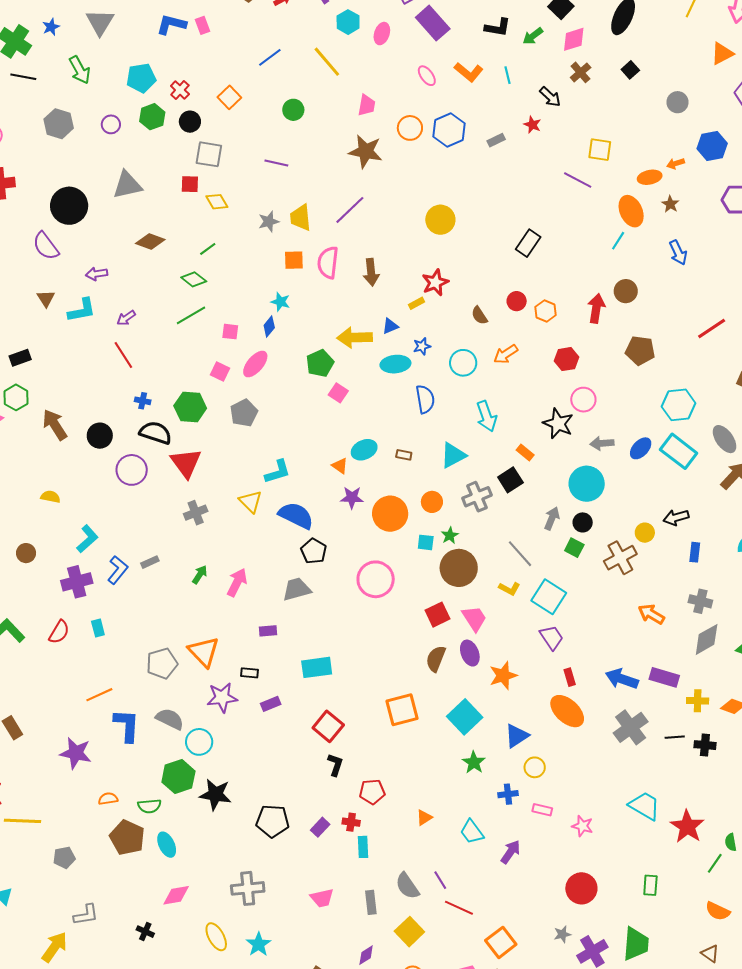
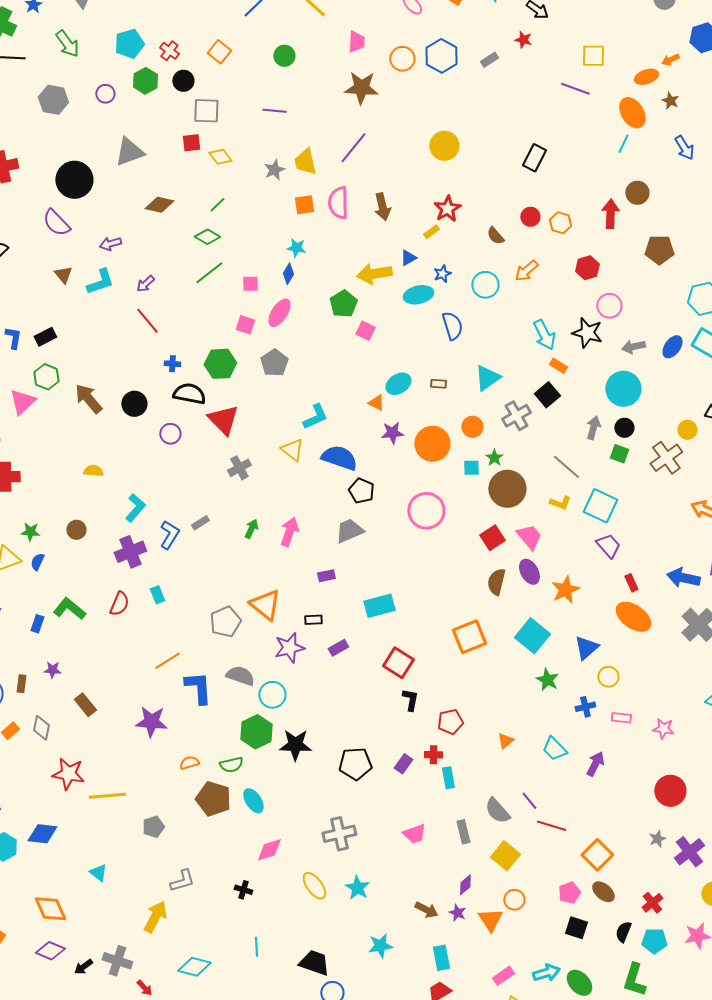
cyan arrow: (486, 416) -> (544, 335), moved
purple circle: (132, 470) -> (170, 434), size x0.7

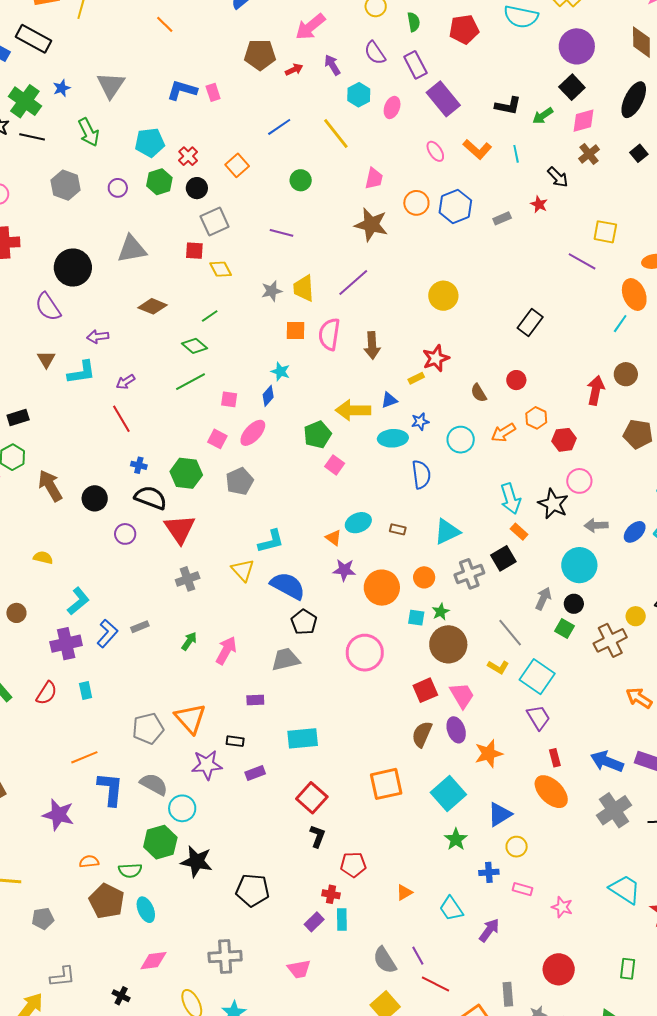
gray square: (206, 111) -> (215, 221), turned -36
orange hexagon: (560, 223) -> (536, 418), moved
purple rectangle: (403, 764) -> (314, 922), moved
gray rectangle: (463, 832) -> (508, 994), moved

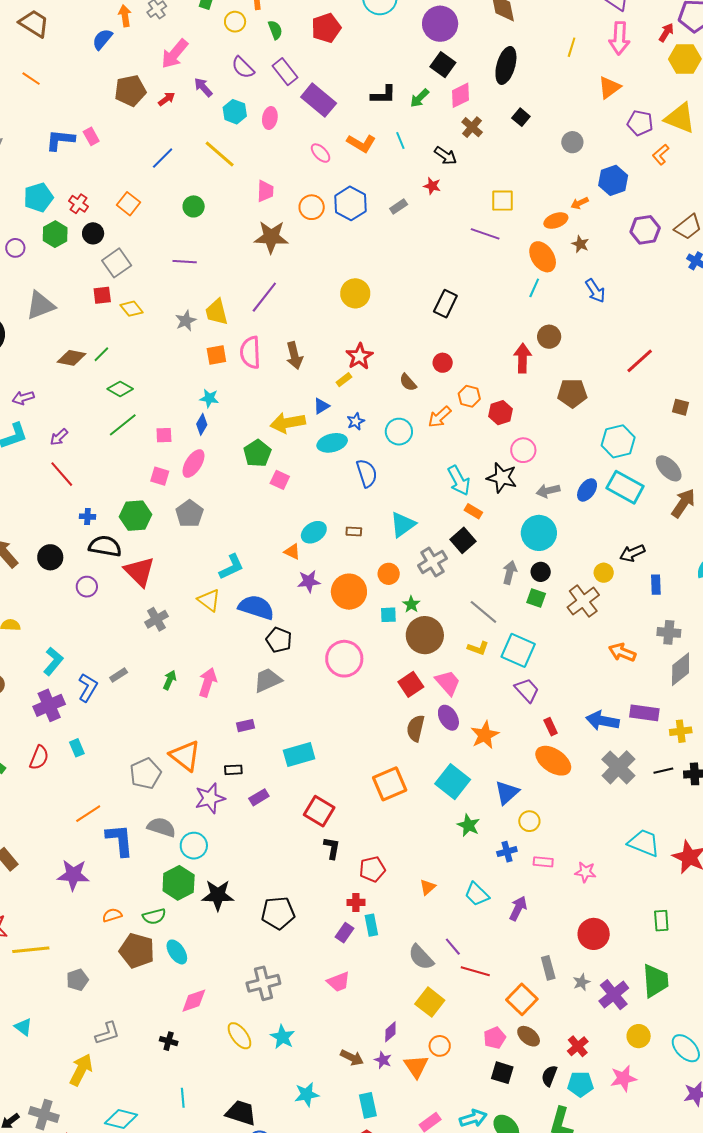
green line: (210, 316) -> (101, 354), moved

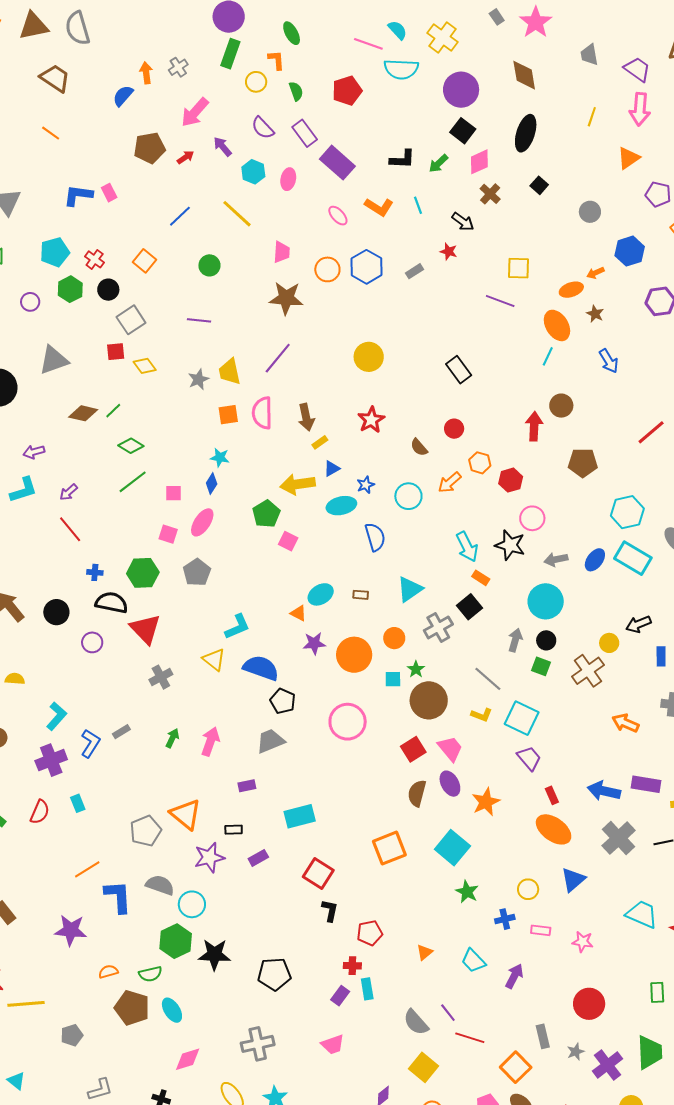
black rectangle: (445, 304) -> (459, 370), turned -64
yellow rectangle: (344, 380) -> (320, 442), moved
blue triangle: (507, 793) -> (573, 880), moved

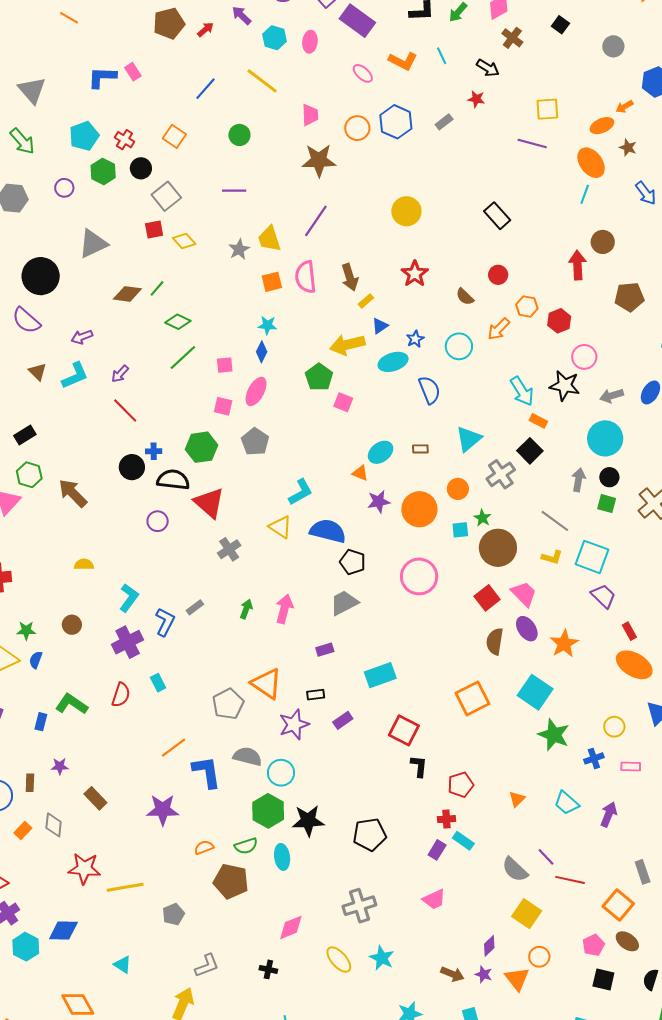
black circle: (56, 612) -> (132, 467), moved
green star: (467, 892) -> (554, 735), size x1.4
cyan rectangle: (367, 989) -> (463, 841), turned -40
cyan ellipse: (172, 1010) -> (282, 857), moved, turned 30

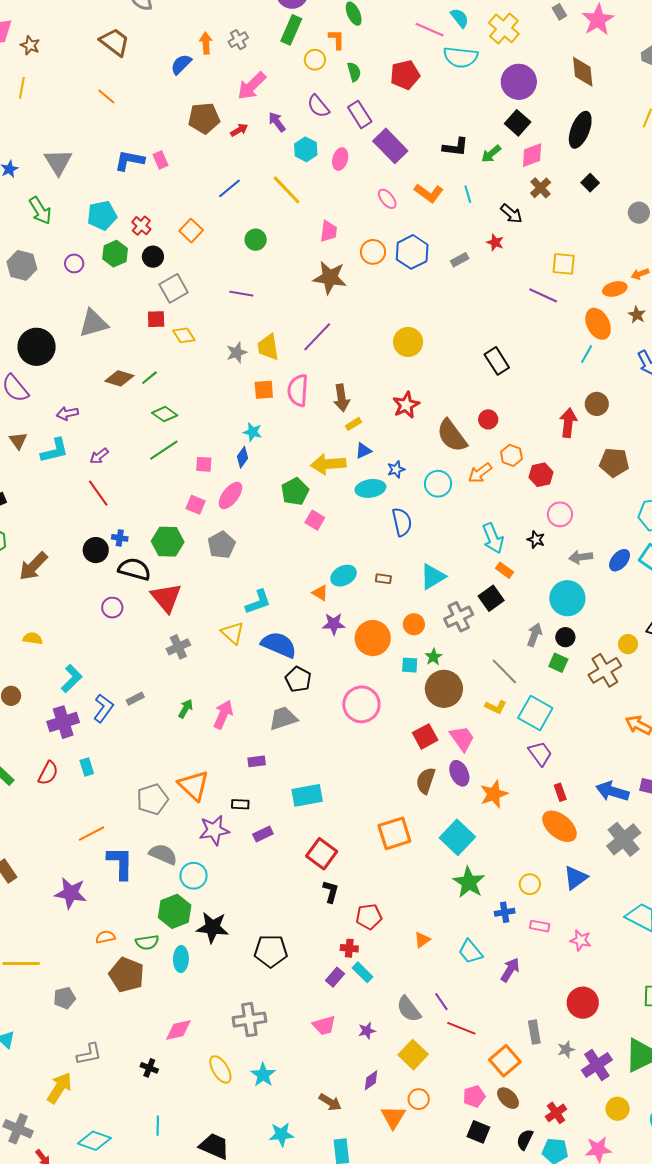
brown semicircle: (465, 297) -> (452, 436), size x1.8
black star: (565, 386) -> (536, 540), size x0.6
brown arrow: (73, 493) -> (33, 566), turned -100
purple star: (484, 974) -> (367, 1031), moved, turned 30

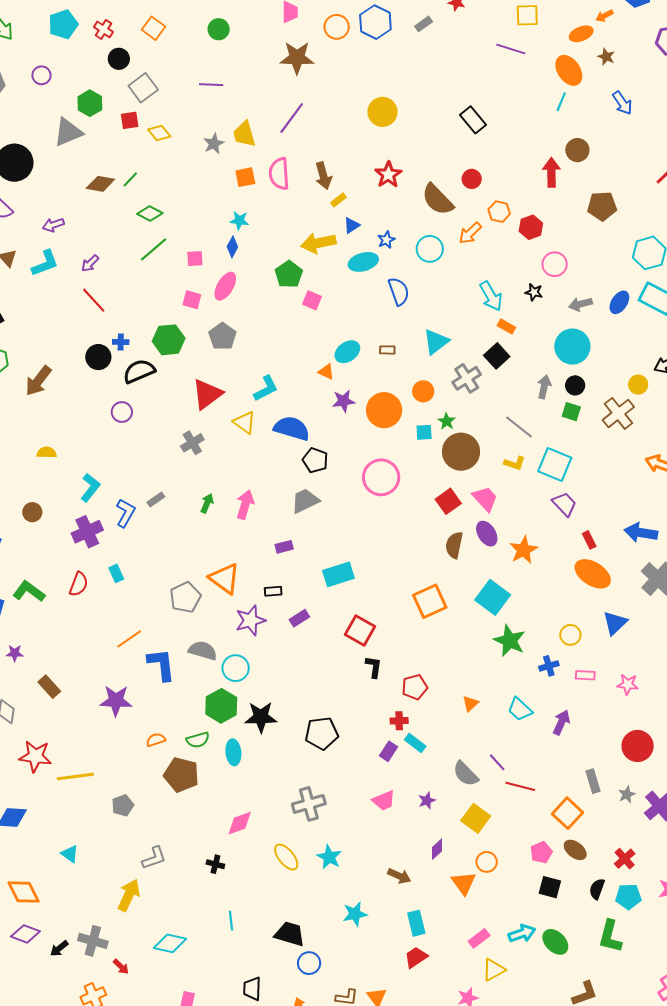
green hexagon: (115, 254) -> (90, 103), moved
black semicircle: (134, 569) -> (139, 371), turned -32
red triangle: (166, 598) -> (207, 394), moved, turned 40

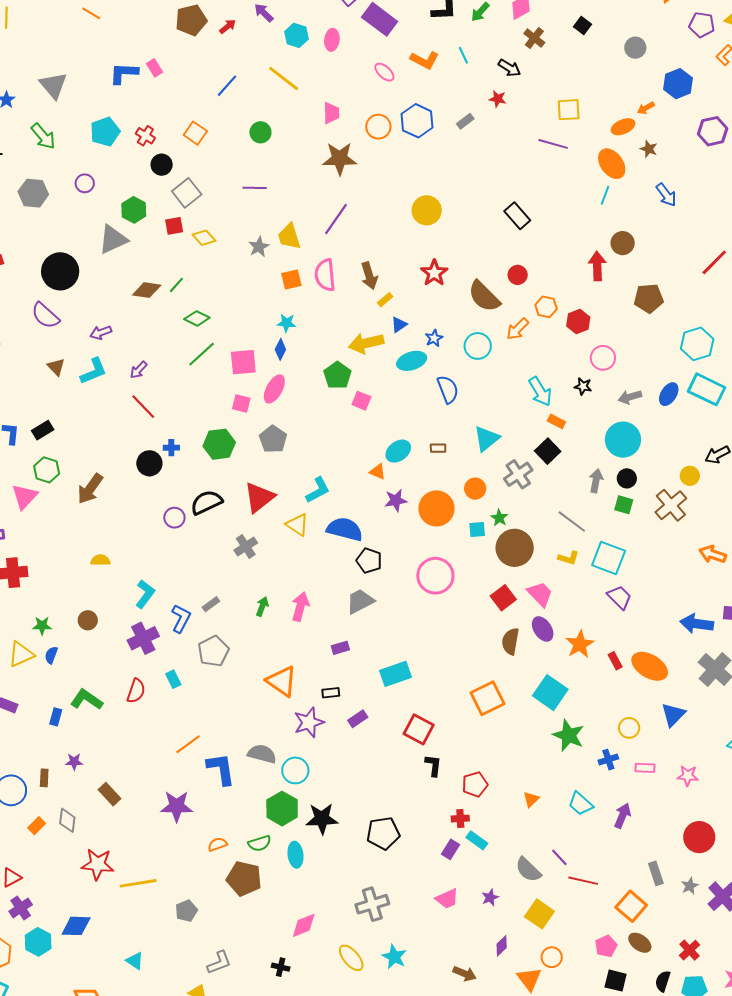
pink square: (195, 259) -> (243, 362), size x1.6
black semicircle: (139, 371) -> (206, 502), moved
red rectangle: (589, 540) -> (615, 661), moved
gray pentagon: (185, 597) -> (213, 651), moved

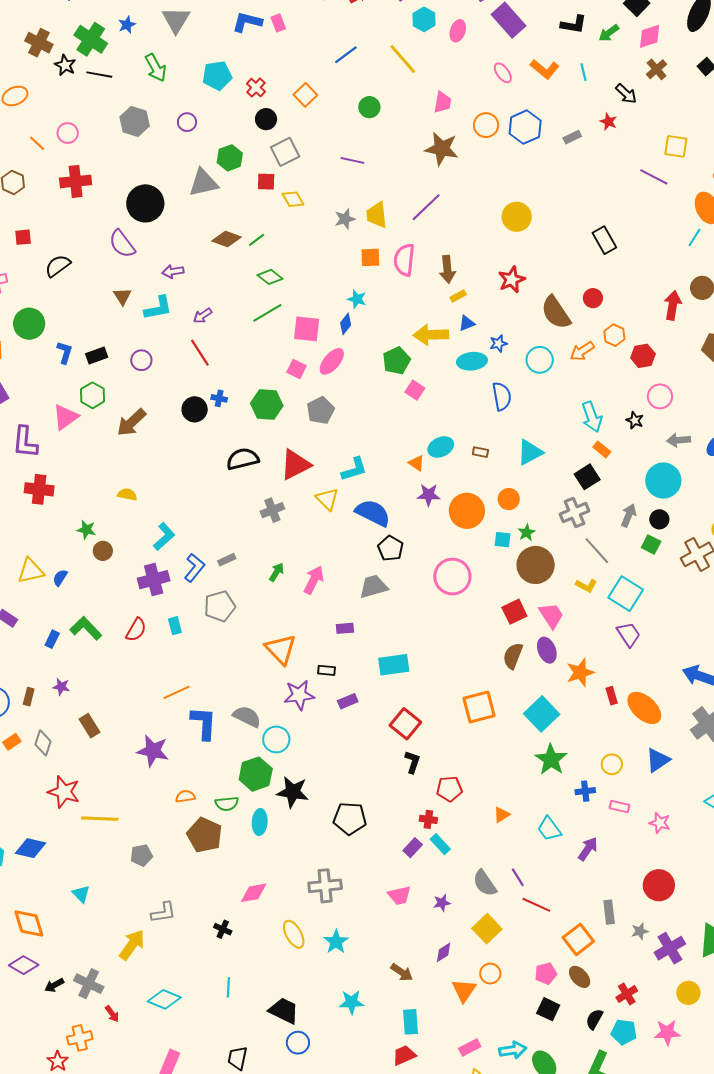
gray cross: (518, 474) -> (575, 513), moved
purple circle: (174, 518) -> (141, 360), moved
green star: (42, 626) -> (86, 530), moved

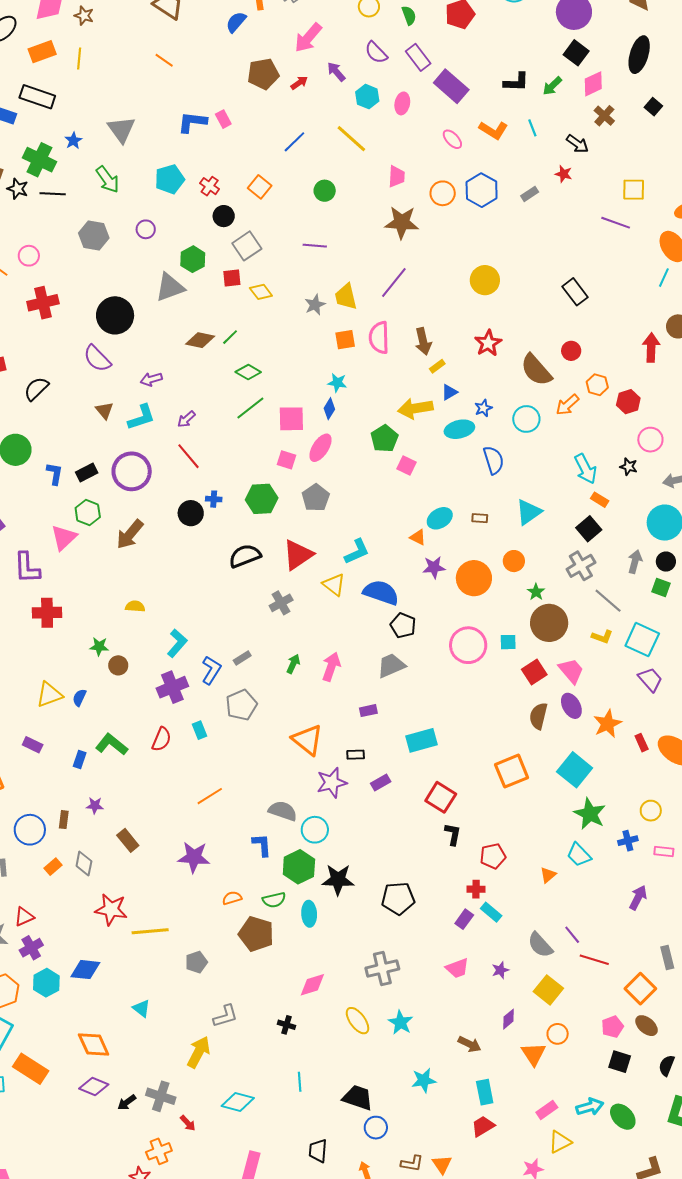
purple circle: (141, 360) -> (132, 471), size x1.8
cyan square: (503, 540) -> (508, 642), moved
blue L-shape: (204, 723) -> (262, 845), moved, size x0.7
cyan trapezoid: (549, 829) -> (579, 855), moved

